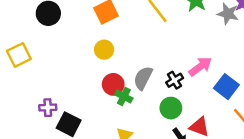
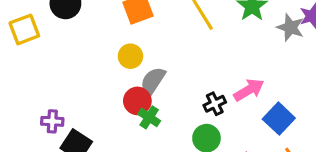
yellow square: (19, 55) -> (24, 29), moved
gray semicircle: (143, 78) -> (153, 81), moved

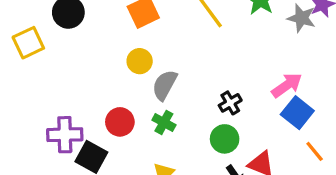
pink arrow: (249, 90) -> (287, 85), moved
red circle: (137, 101) -> (120, 122), moved
purple cross: (52, 121) -> (65, 135), size x1.5

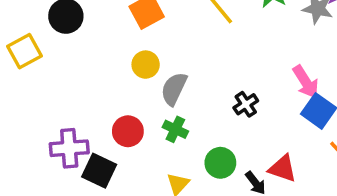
pink arrow: (287, 85) -> (306, 82), turned 96
green circle: (225, 139) -> (220, 163), moved

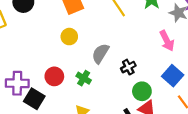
pink arrow: (306, 82) -> (167, 41), moved
gray semicircle: (174, 89) -> (100, 53), moved
green circle: (220, 163) -> (142, 91), moved

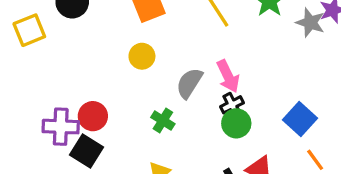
pink arrow: (167, 41) -> (228, 76), moved
red circle: (54, 76) -> (93, 116), moved
green circle: (142, 91) -> (236, 123), moved

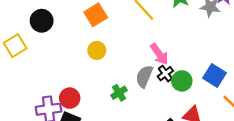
gray semicircle: (189, 83) -> (144, 76), moved
green cross: (163, 121) -> (119, 93), turned 35
green circle: (236, 123) -> (182, 81), moved

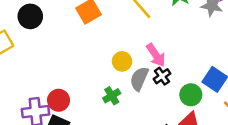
yellow circle: (97, 50) -> (122, 61), moved
green circle: (182, 81) -> (191, 95), moved

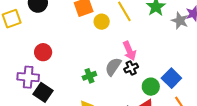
yellow circle: (122, 61) -> (102, 22), moved
red circle: (59, 100) -> (43, 52), moved

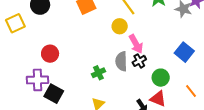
yellow circle: (102, 22) -> (120, 26), moved
gray semicircle: (113, 67) -> (121, 61), turned -30
blue square: (171, 78) -> (184, 52), moved

